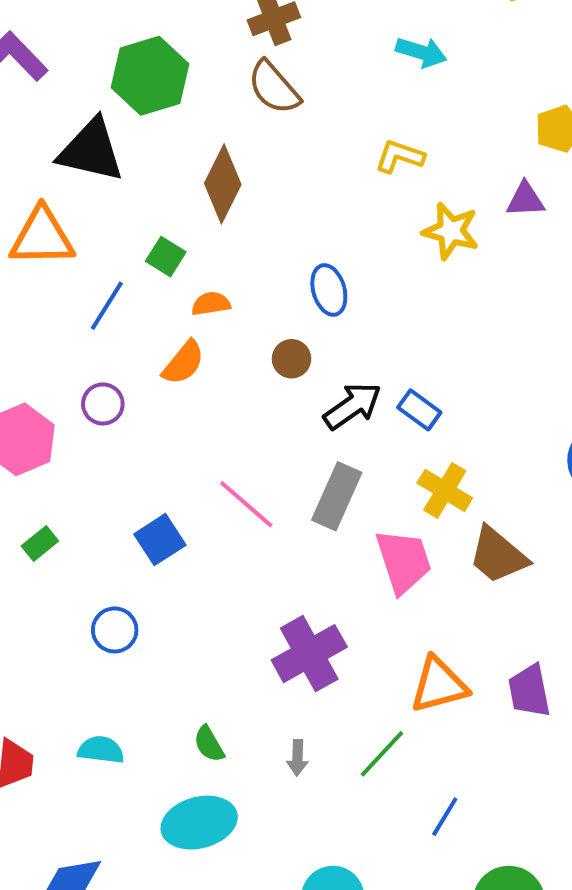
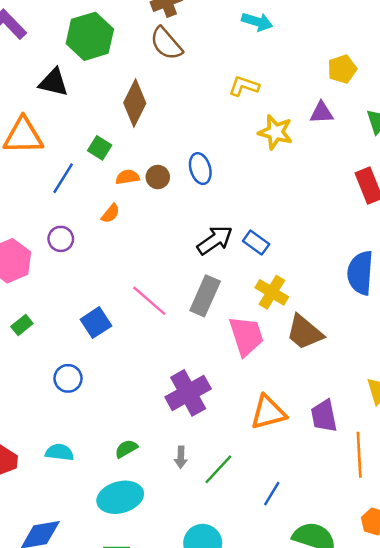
black triangle: (91, 150) -> (53, 82), size x0.7
brown circle: (292, 359) -> (158, 177), moved
orange semicircle: (183, 363) -> (110, 213), size x0.7
green semicircle: (209, 744) -> (126, 449), turned 90
green line: (382, 754) -> (218, 469), moved

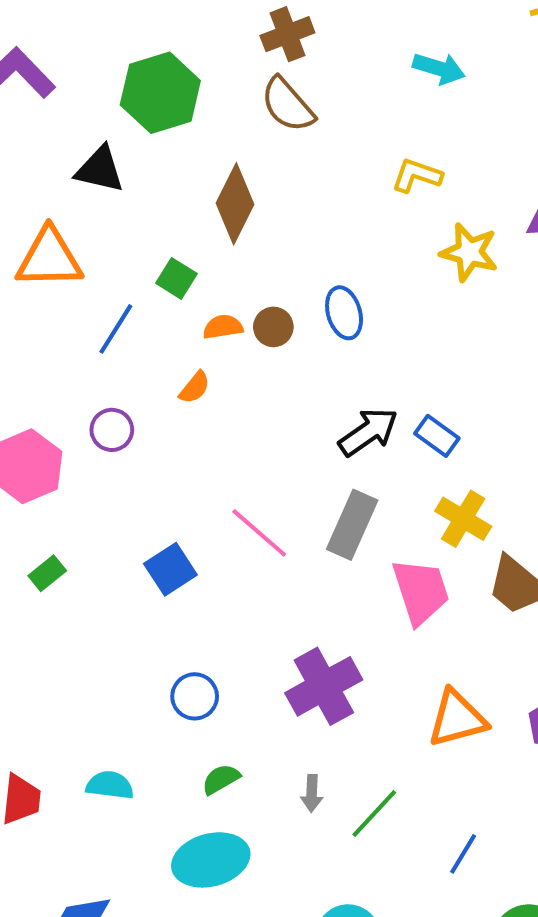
blue circle: (68, 378) -> (195, 696), moved

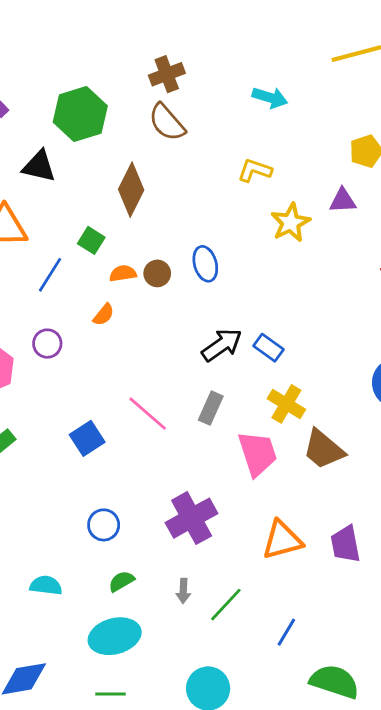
yellow star: (469, 252) -> (290, 223), turned 30
gray rectangle: (352, 525) -> (211, 408), size x0.7

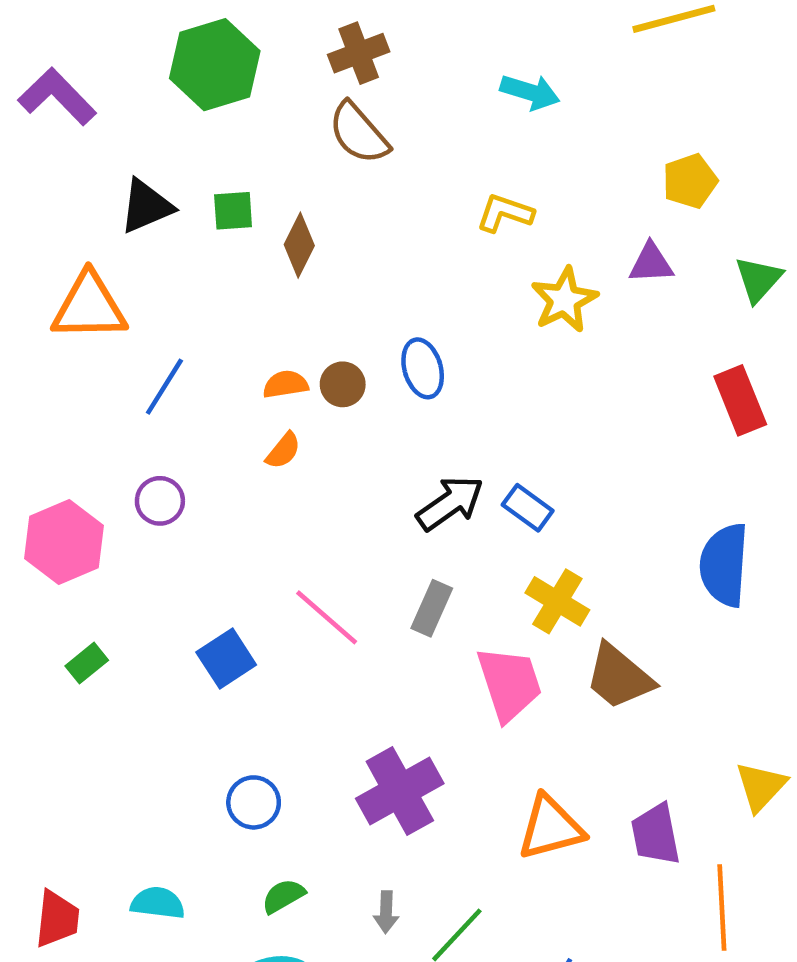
green hexagon: (80, 114) -> (215, 65), moved
black triangle: (39, 166) -> (146, 206), turned -36
brown diamond: (131, 190) -> (299, 245), size x0.7
green square: (91, 240) -> (233, 211), moved, turned -36
orange semicircle: (104, 315) -> (283, 451), moved

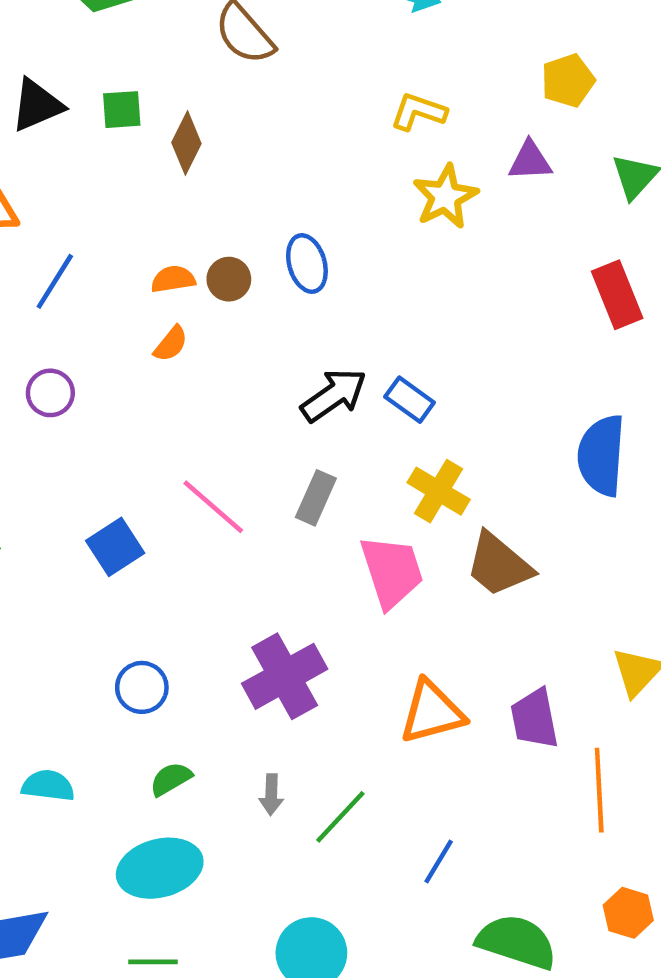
yellow L-shape: (505, 213) -> (418, 112), moved

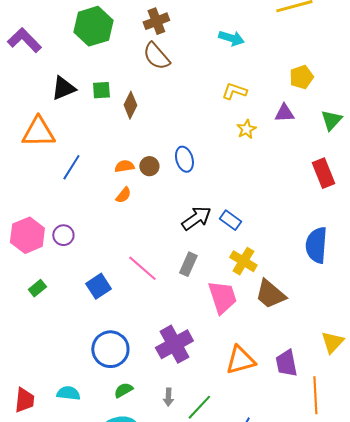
yellow star: (445, 197) -> (246, 129), size x0.7
purple circle: (50, 393) -> (63, 235), moved
blue circle: (142, 687) -> (110, 349), size x1.6

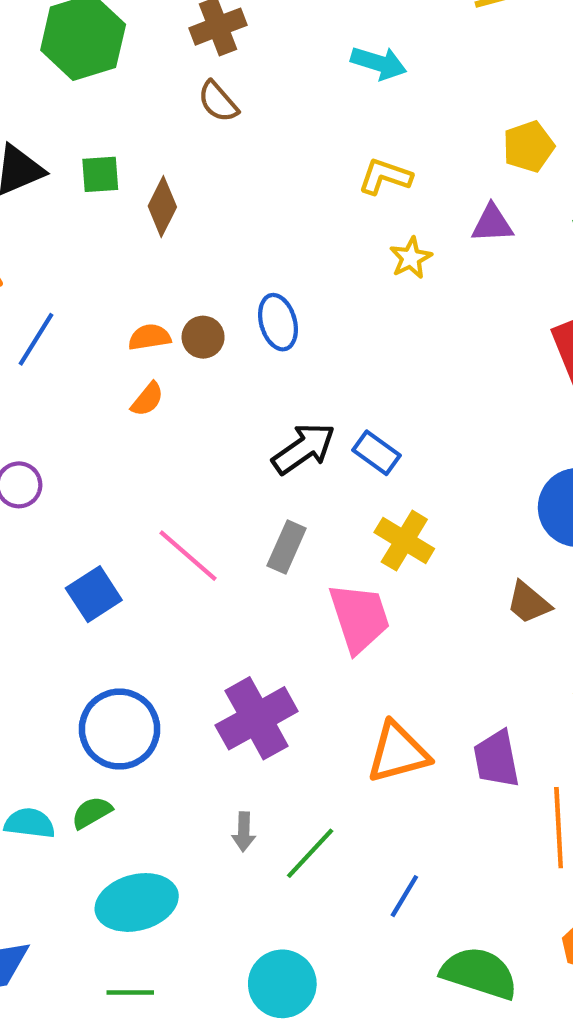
brown semicircle: (156, 56) -> (218, 102), size x0.7
brown trapezoid: (270, 294) -> (529, 603), moved, size x0.7
green semicircle: (123, 390) -> (92, 813), moved

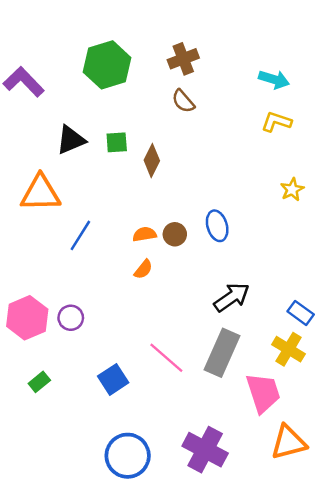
yellow L-shape: (385, 177) -> (276, 122), moved
blue rectangle: (376, 453) -> (301, 313), moved
gray rectangle: (287, 547) -> (222, 353), size x1.6
purple cross: (257, 718) -> (205, 450), turned -33
orange triangle: (398, 753) -> (289, 442), moved

